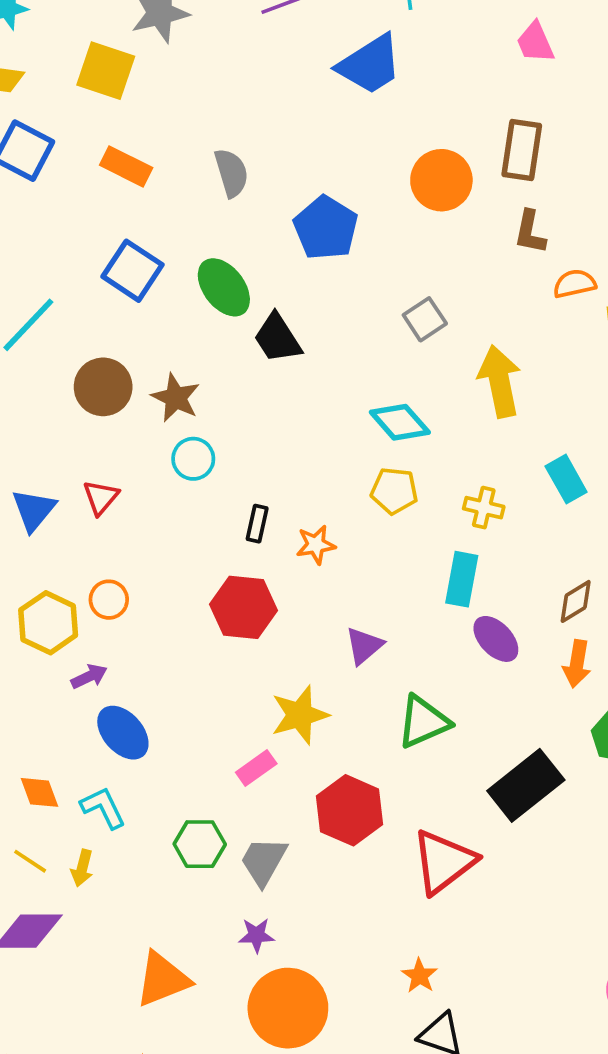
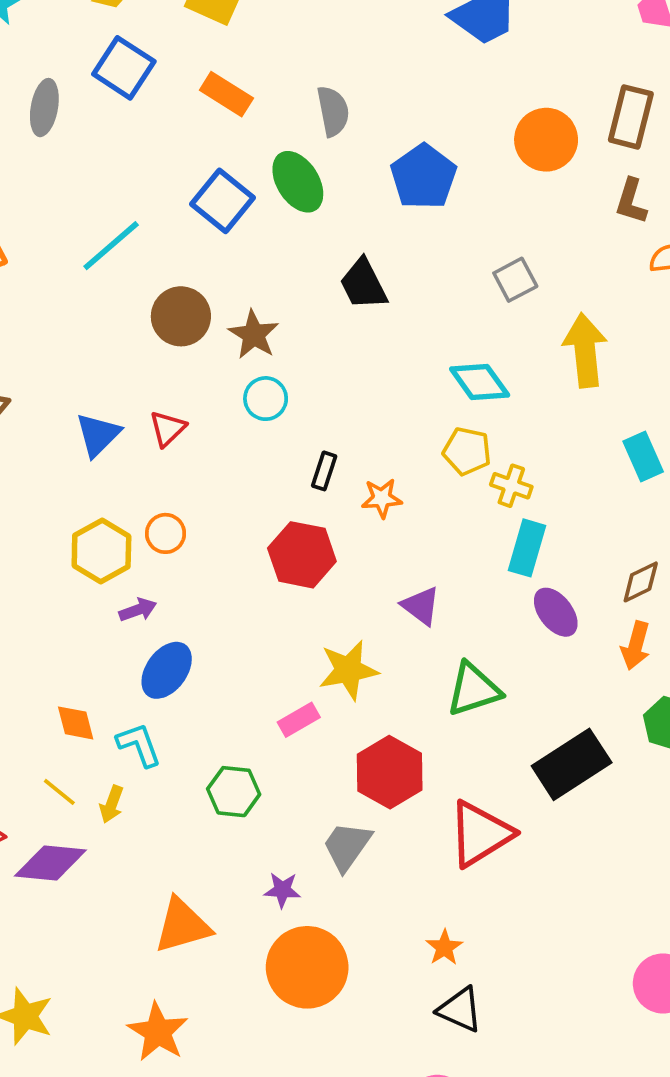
green ellipse: (224, 287) -> (298, 182), moved
yellow cross: (484, 508) -> (511, 486), moved
purple triangle: (364, 646) -> (421, 606), turned -48
blue ellipse: (123, 733) -> (167, 670), turned 72
gray trapezoid: (264, 861) -> (347, 846), moved

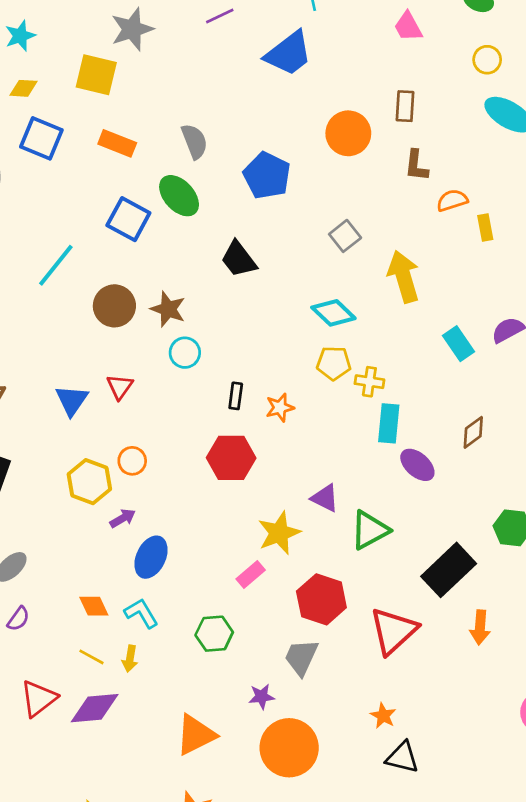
brown rectangle: (631, 117) -> (405, 106), size x0.7
purple triangle: (421, 606) -> (325, 498), moved
orange arrow: (636, 646) -> (480, 627), moved

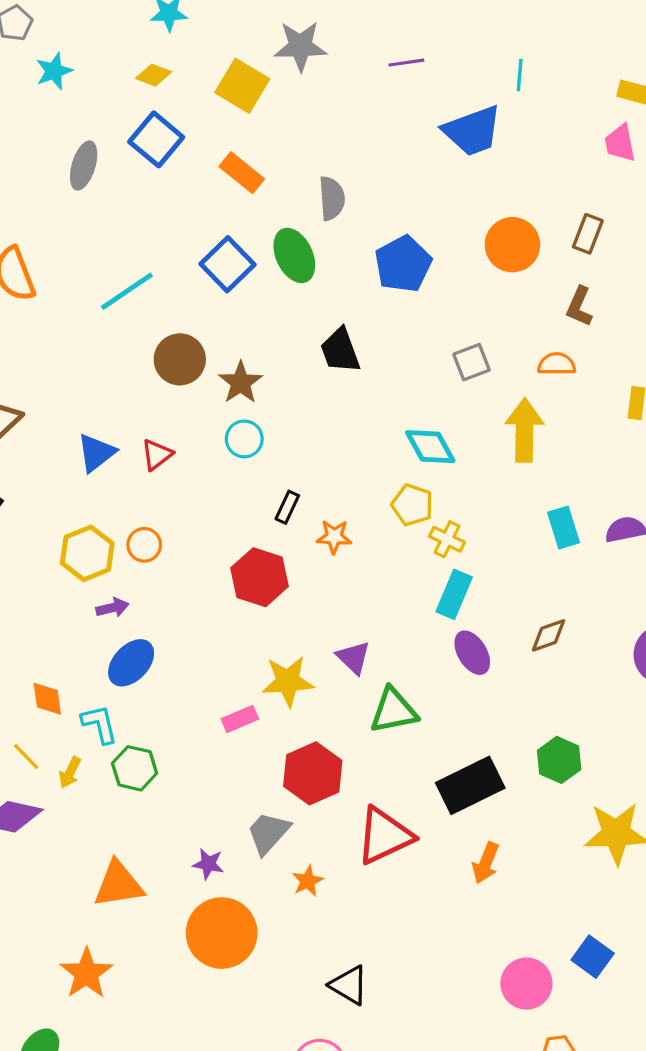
orange semicircle: (452, 200) -> (557, 364), moved
green hexagon: (214, 634) -> (135, 768), moved
orange star: (383, 716) -> (308, 881), moved

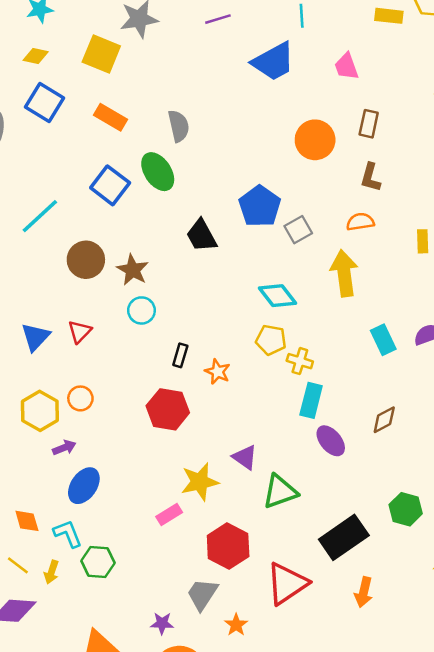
pink trapezoid: (620, 143) -> (346, 67), moved
blue pentagon: (403, 264) -> (260, 206), moved
orange star: (334, 537) -> (218, 372), turned 30

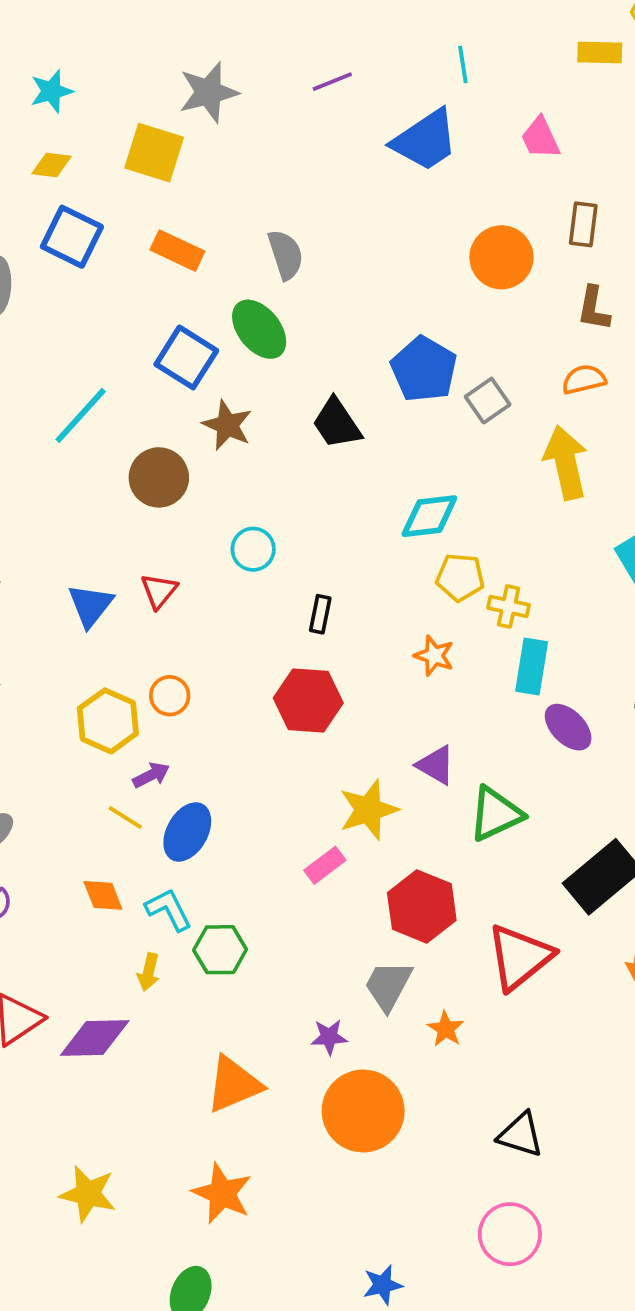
brown star: (133, 270) -> (227, 425), moved
cyan diamond: (278, 296) -> (429, 516), moved, turned -54
orange star: (218, 372) -> (434, 656), moved
yellow line: (18, 565) -> (125, 817), moved

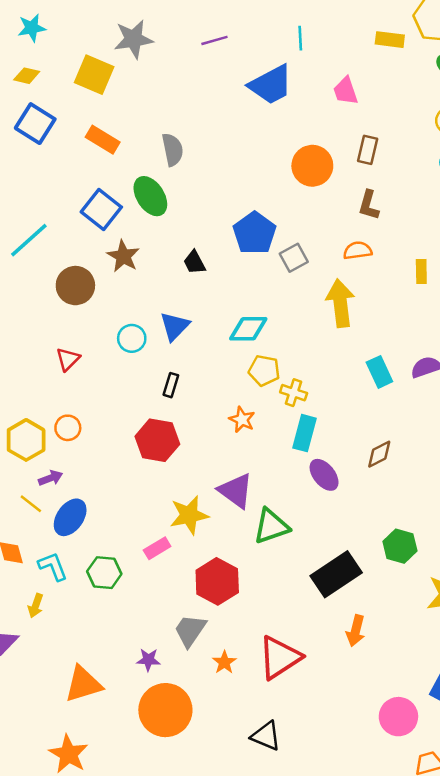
black trapezoid: (337, 423) -> (194, 262), size x0.7
blue triangle: (91, 605) -> (175, 326), moved
purple triangle: (436, 765) -> (236, 491), size x1.4
green hexagon: (220, 950) -> (104, 573), moved
red triangle: (520, 957) -> (280, 658), moved

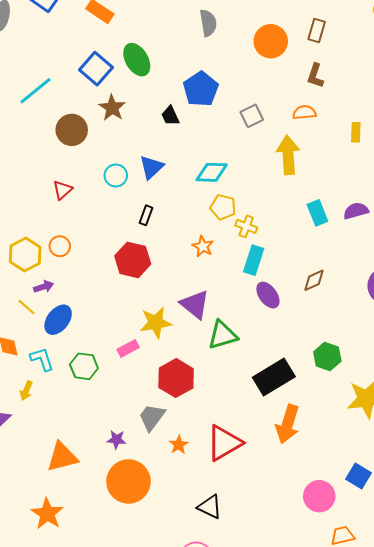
gray semicircle: (173, 150) -> (208, 23), moved
blue pentagon: (255, 233) -> (201, 89), moved
orange arrow: (356, 631) -> (288, 424), size x1.5

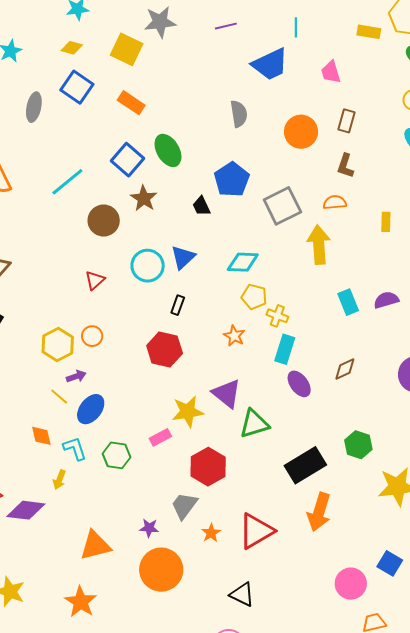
gray square: (252, 116) -> (282, 206), size x1.6
cyan circle: (116, 175) -> (148, 266), size x1.4

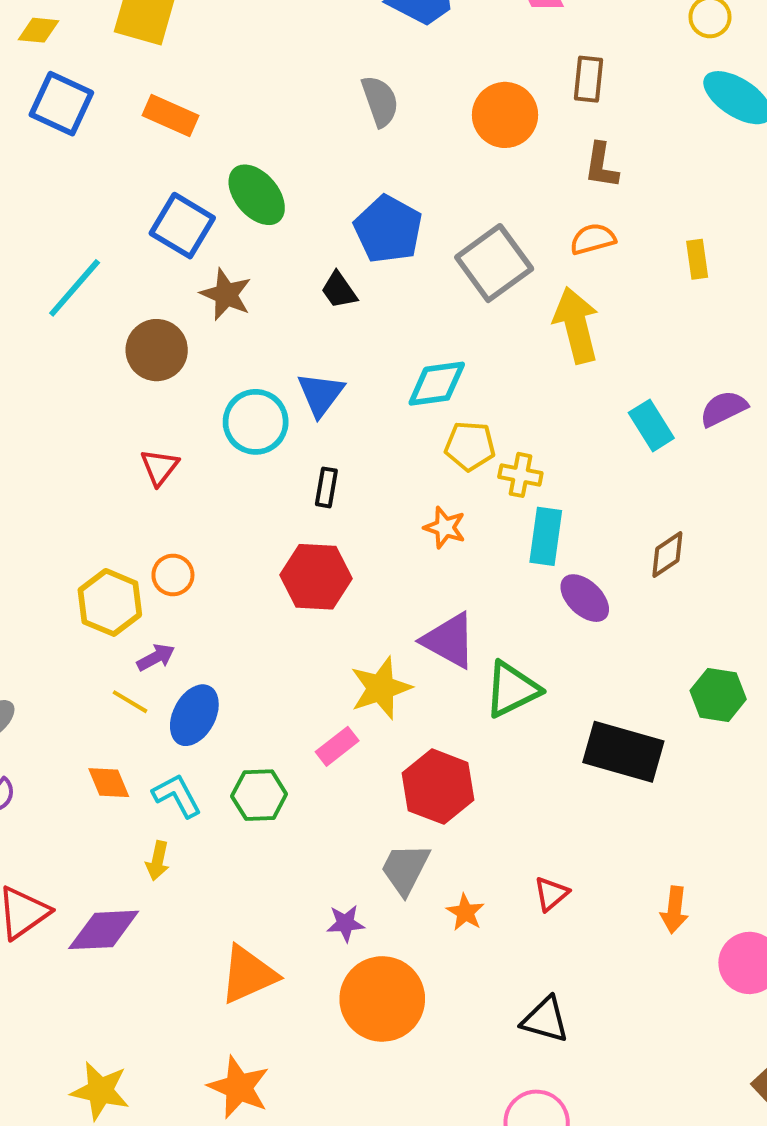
black rectangle: (305, 465) -> (623, 752), turned 57
orange arrow: (319, 512) -> (674, 910), moved, size x0.6
red triangle: (256, 531) -> (551, 894), size x0.5

